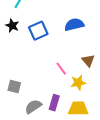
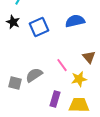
gray semicircle: (33, 107) -> (34, 75), moved

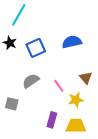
gray semicircle: (34, 75) -> (31, 81), moved

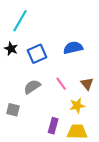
pink line: (59, 86) -> (61, 84), moved

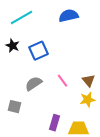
cyan line: (20, 21) -> (22, 18), turned 30
blue semicircle: (73, 48) -> (69, 16), moved
yellow star: (77, 106) -> (88, 100), moved

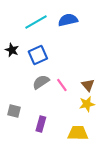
cyan line: (22, 18) -> (36, 22), moved
gray semicircle: (34, 84) -> (41, 82), moved
purple rectangle: (55, 123) -> (41, 124), moved

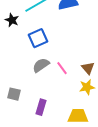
black star: (12, 50) -> (12, 20), moved

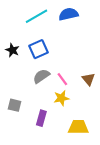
black star: (12, 20) -> (12, 50), moved
yellow star: (87, 87) -> (61, 98), moved

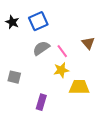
brown triangle: (88, 79) -> (88, 43), moved
purple rectangle: (41, 118) -> (41, 102), moved
yellow trapezoid: (78, 127) -> (79, 87), moved

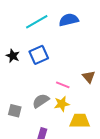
gray semicircle: (41, 48) -> (41, 101), moved
pink line: (62, 51) -> (63, 85), turned -32

